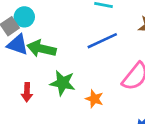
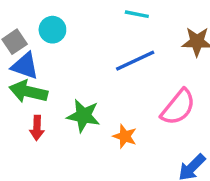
cyan circle: (24, 17) -> (52, 30), moved
green arrow: (41, 49) -> (28, 92), moved

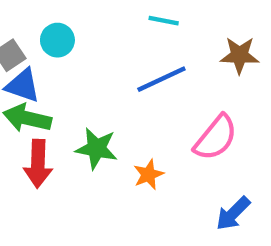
red arrow: (37, 128) -> (38, 164), size x1.5
orange star: (125, 136) -> (148, 174), turned 30

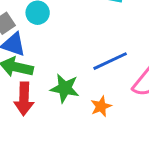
blue line: (161, 79) -> (110, 61), moved

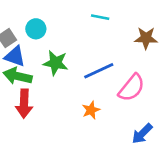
green star: (65, 88) -> (56, 63), moved

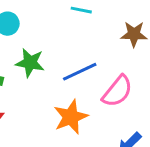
orange star: (91, 110) -> (71, 117), size x1.6

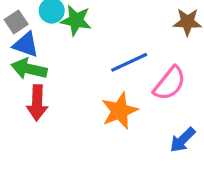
green star: (30, 63) -> (76, 20), moved

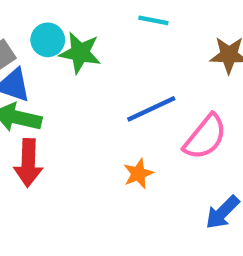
orange star: (120, 111) -> (138, 174), size x0.6

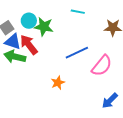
red arrow: (28, 163) -> (29, 45), moved, turned 140
orange star: (138, 174) -> (58, 83), moved

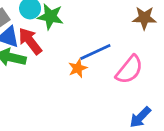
orange star: (58, 83) -> (78, 68), moved

